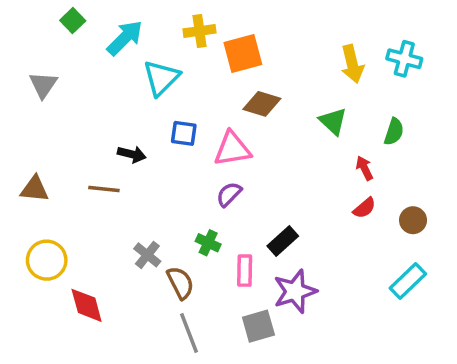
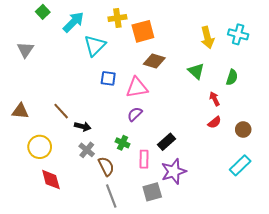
black arrow: (132, 154) -> (83, 126), moved
brown line: (104, 189) -> (61, 111), turned 42
yellow circle: (47, 260) -> (40, 147), moved

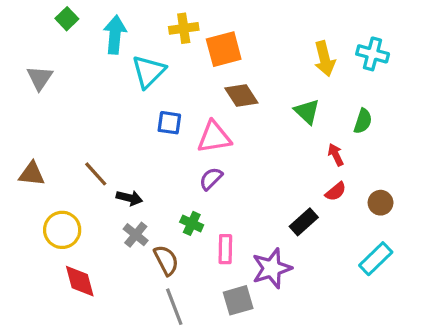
cyan arrow: (73, 22) -> (115, 35), turned -40
brown diamond: (154, 61) -> (241, 96), turned 40
black rectangle: (166, 142) -> (304, 222), moved

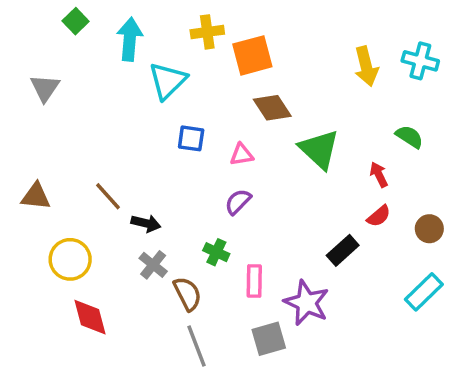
green triangle: (307, 112) -> (319, 149), moved, size x1.4
green semicircle: (363, 121) -> (409, 137), turned -75
pink triangle: (214, 137) -> (242, 155), size x0.6
purple star: (272, 268) -> (307, 303), turned -30

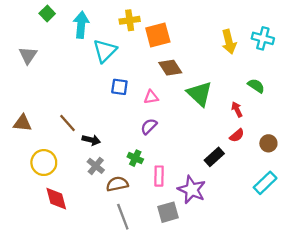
brown semicircle: (187, 294) -> (117, 184), turned -75

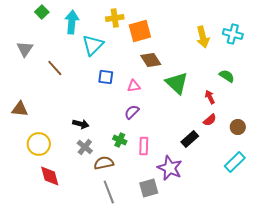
brown line: (68, 123) -> (55, 68), moved
pink rectangle: (159, 176) -> (144, 146), moved

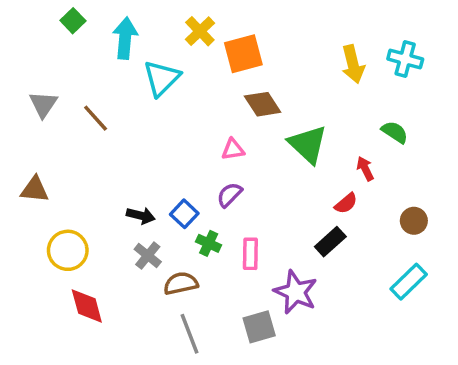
yellow cross: (115, 18) -> (200, 31), turned -36
gray triangle: (25, 49) -> (43, 104), moved
blue square: (106, 77) -> (184, 214), moved, turned 35
red semicircle: (210, 120) -> (346, 203), moved

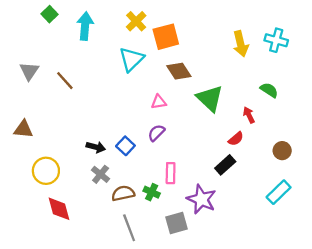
cyan triangle: (162, 78) -> (131, 59), moved
green cross: (209, 243) -> (152, 192), moved

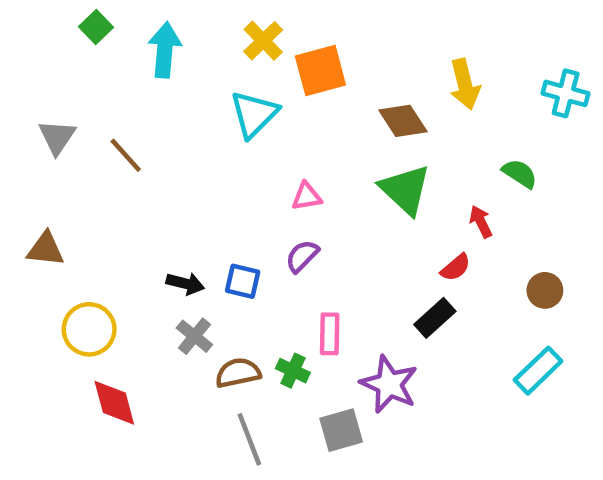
cyan cross: (276, 40) -> (566, 93), moved
brown diamond: (179, 71) -> (403, 121), moved
blue square: (125, 146) -> (243, 281), turned -30

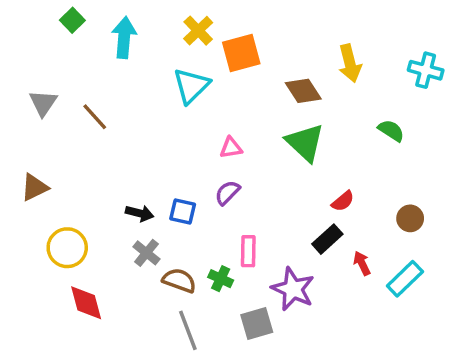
red arrow: (481, 222) -> (362, 263), moved
brown triangle: (46, 249) -> (34, 187), turned -32
brown semicircle: (238, 373) -> (179, 280), turned 32

